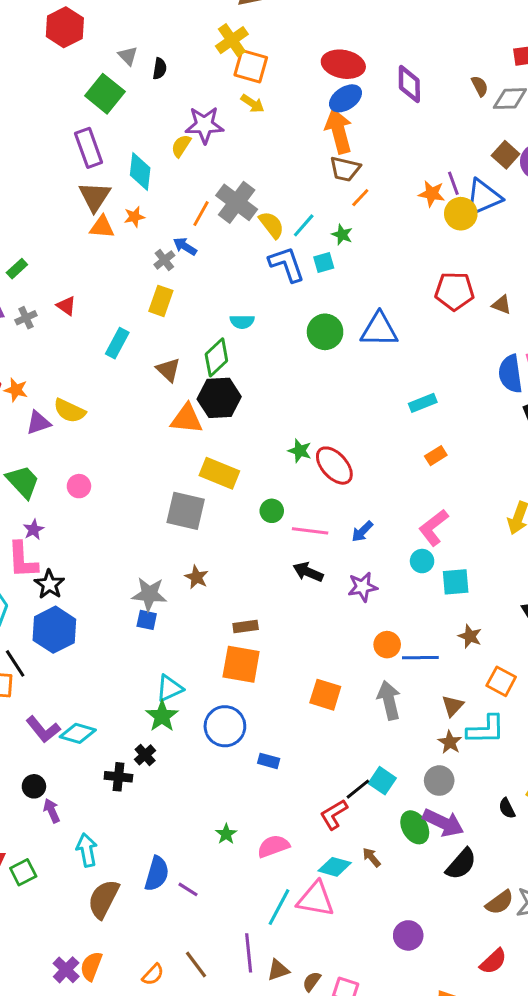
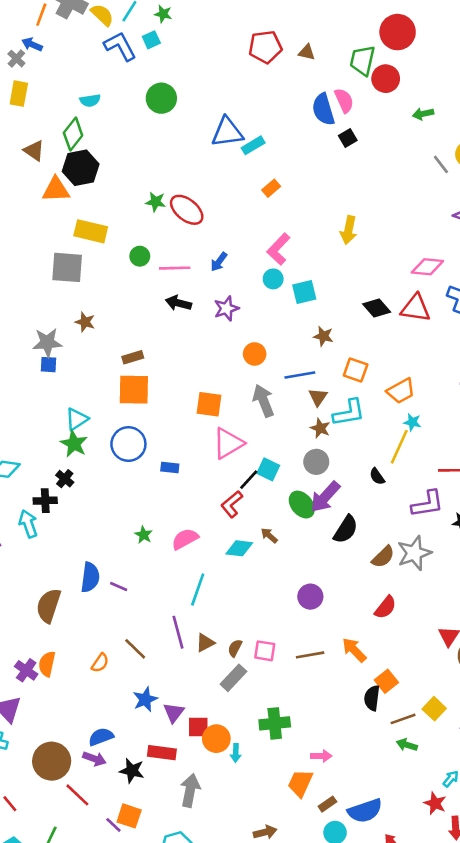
blue triangle: (379, 330) -> (227, 132), moved
blue line: (420, 658) -> (300, 375), moved
purple arrow: (443, 823) -> (325, 497), turned 116
cyan arrow: (87, 850) -> (28, 524), moved
pink triangle: (316, 899) -> (228, 443), moved, turned -32

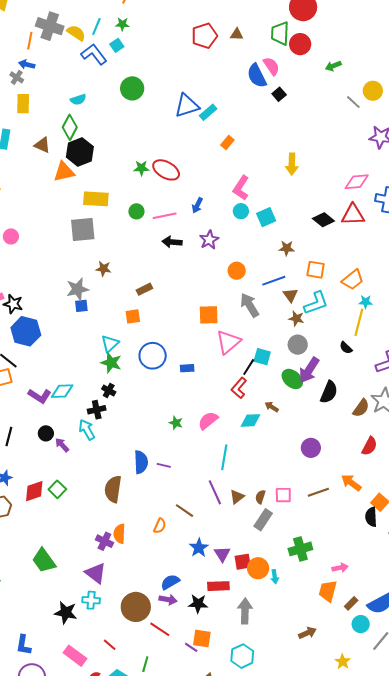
orange square: (134, 390) -> (133, 316), moved, size x0.6

